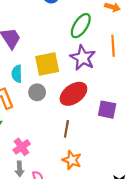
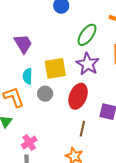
red ellipse: (73, 94) -> (78, 96), turned -35
brown line: (66, 129) -> (82, 129), moved

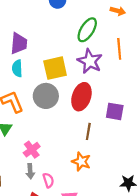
purple trapezoid: (23, 44) -> (19, 43), turned 40
cyan semicircle: (27, 76) -> (17, 68), moved
gray circle: (45, 94) -> (46, 96), size x1.5

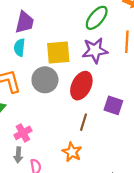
purple star: (90, 61) -> (95, 50), turned 30

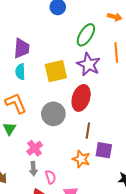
purple star: (95, 50) -> (89, 64), turned -30
gray circle: (45, 80) -> (53, 114), moved
purple square: (113, 105) -> (104, 150), moved

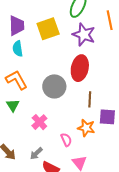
yellow square: (56, 71) -> (48, 29), moved
gray arrow: (33, 169) -> (36, 153), moved, turned 56
pink semicircle: (51, 177) -> (66, 140), moved

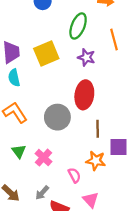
purple star: (84, 35) -> (86, 57), size x0.7
green triangle: (13, 105) -> (19, 151), moved

